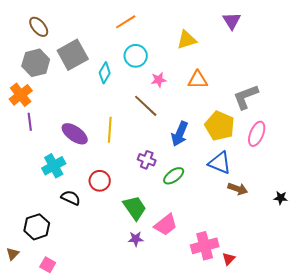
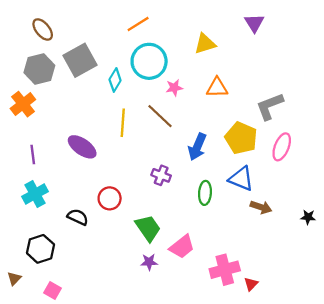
cyan circle: (136, 56) -> (149, 61), size x1.4
purple line: (30, 122) -> (33, 155), moved
yellow line: (110, 130) -> (123, 123), moved
cyan cross: (54, 166) -> (35, 194), moved
green ellipse: (174, 176) -> (205, 193), moved, turned -50

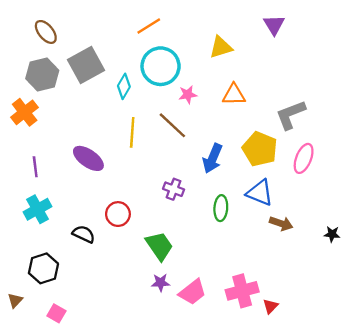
pink trapezoid: (182, 247) -> (192, 292), moved

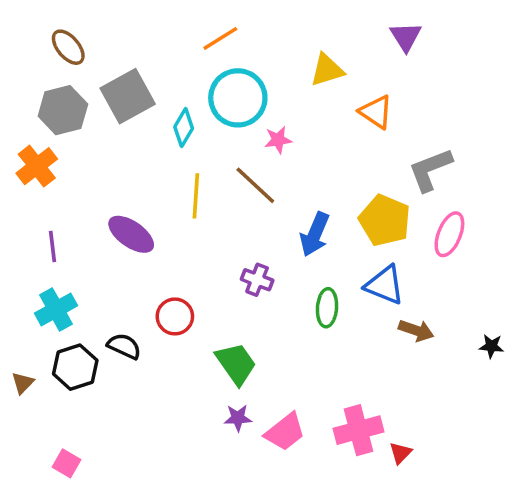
orange triangle: (234, 95) -> (376, 112), moved, turned 35
black hexagon: (43, 268) -> (75, 367), moved
brown triangle: (15, 300) -> (23, 383), moved
pink square: (56, 313) -> (66, 463), moved

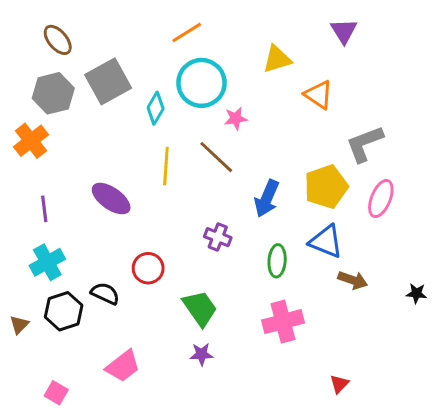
yellow pentagon: (385, 220) -> (326, 187), turned 30
pink cross: (358, 430) -> (283, 322), moved
pink trapezoid: (285, 432) -> (123, 366), moved

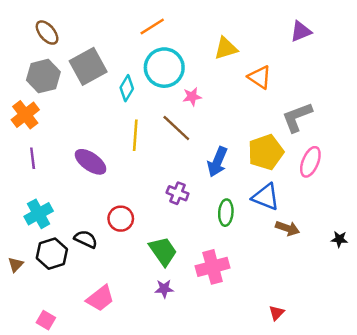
purple triangle: (344, 31) -> (301, 31), moved, turned 40
purple line: (44, 209) -> (33, 158), moved
pink cross: (283, 322) -> (213, 267), moved

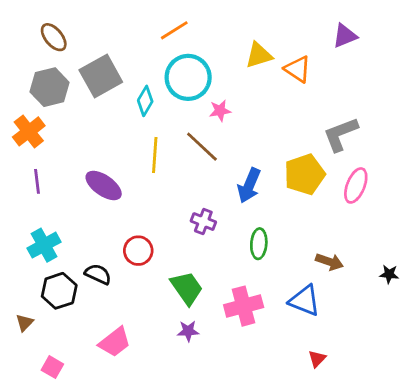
orange triangle: (260, 77) -> (298, 69), moved
blue triangle: (266, 197) -> (305, 301), moved
brown triangle: (16, 265) -> (25, 323), moved

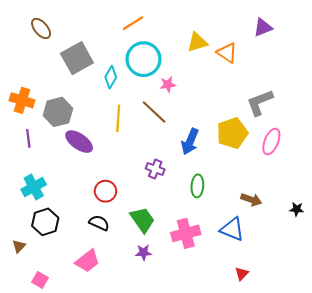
gray hexagon: (50, 87) -> (58, 112), moved
orange cross: (29, 131) -> (22, 100), turned -35
black semicircle: (98, 274) -> (99, 223), moved

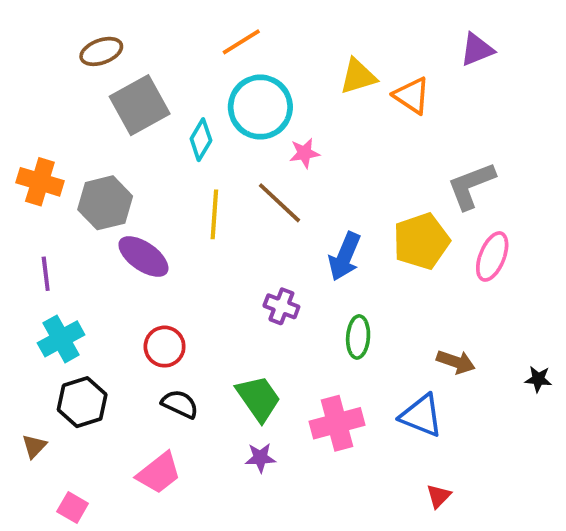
brown ellipse: (41, 28) -> (101, 51), moved, turned -70
purple line: (28, 138) -> (46, 274), moved
red circle: (105, 191) -> (165, 347), moved

